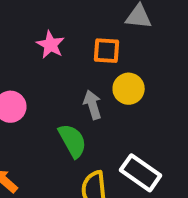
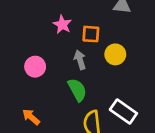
orange square: (107, 51) -> (91, 34), moved
gray arrow: (92, 105) -> (80, 60), moved

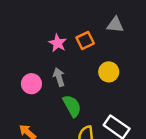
orange square: (91, 34) -> (85, 40), moved, turned -30
gray arrow: (80, 60) -> (59, 77), moved

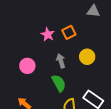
gray triangle: (115, 25) -> (93, 11), moved
gray arrow: (59, 77) -> (61, 61), moved

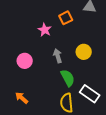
orange square: (69, 32) -> (66, 18), moved
green semicircle: (59, 83) -> (68, 78), moved

